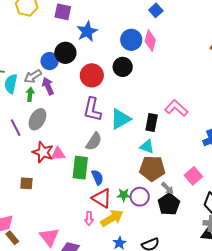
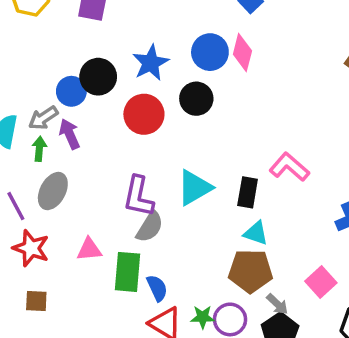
blue star: (87, 31) -> (151, 63), moved
purple L-shape: (92, 109) -> (138, 196), moved
cyan triangle: (147, 147) -> (256, 233), moved
red star: (43, 152) -> (31, 248), moved

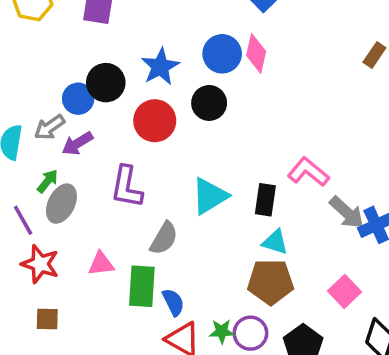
purple arrow: (70, 134) -> (77, 143), turned -96
green arrow: (39, 149) -> (48, 181), moved, turned 35
purple L-shape: (138, 196) -> (127, 187), moved
gray arrow: (277, 304) -> (347, 212), moved, size x1.5

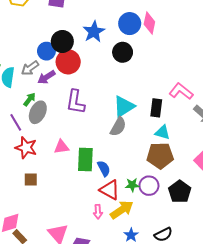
red circle: (155, 121) -> (68, 62), moved
gray semicircle: (164, 238) -> (118, 127), moved

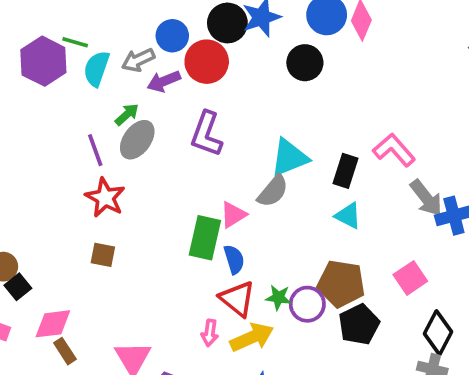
black circle: (62, 42) -> (227, 23), moved
pink triangle: (61, 147) -> (233, 215), moved, turned -35
brown pentagon: (160, 156) -> (341, 284), moved

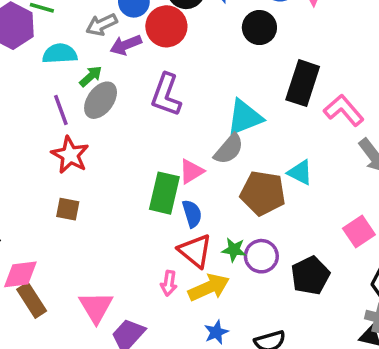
cyan semicircle: (96, 69) -> (60, 54), moved, turned 68
black rectangle: (345, 171) -> (303, 83), moved, size x1.4
brown pentagon: (341, 284) -> (263, 193), moved
brown rectangle: (65, 351) -> (32, 300), size x1.4

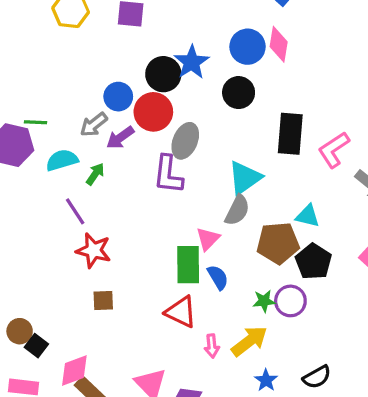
gray ellipse: (101, 100) -> (185, 141), moved
pink L-shape: (344, 110) -> (334, 150), turned -69
red triangle: (195, 251) -> (181, 312), moved
black pentagon: (310, 275) -> (313, 262), moved

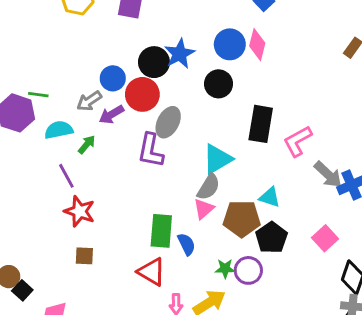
pink triangle: (208, 239) -> (204, 209), moved

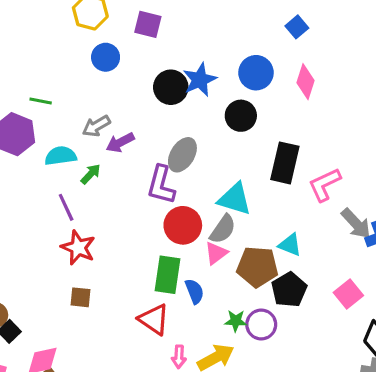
pink diamond: (257, 45) -> (306, 82), moved
blue circle: (113, 78) -> (106, 57), moved
red circle: (142, 94) -> (183, 225), moved
green line: (38, 95) -> (41, 101), moved
cyan triangle: (217, 159) -> (235, 199), turned 44

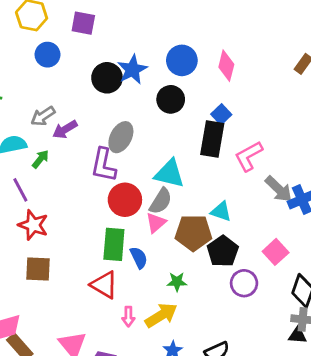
blue square: (297, 27) -> (221, 114), moved
brown square: (81, 297) -> (38, 269), size x1.4
purple circle: (261, 324) -> (244, 283), moved

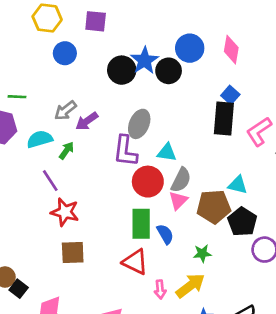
black circle: (171, 99) -> (169, 71), moved
cyan triangle: (169, 174) -> (167, 152), moved, size x0.7

